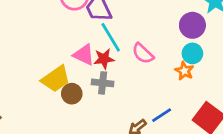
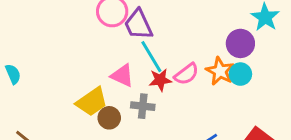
pink semicircle: (143, 53) -> (186, 74), turned -80
red star: (104, 59) -> (160, 80), moved
orange star: (184, 71) -> (220, 71), moved, size x1.4

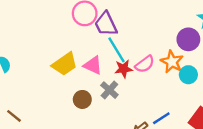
cyan circle: (240, 74) -> (188, 75), moved
yellow trapezoid: (92, 102) -> (65, 64), moved
gray cross: (143, 106) -> (109, 90), turned 36

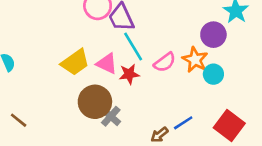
red star: (124, 69) -> (129, 74), moved
gray cross: (109, 90) -> (111, 116), moved
brown circle: (82, 99) -> (95, 102), size x1.6

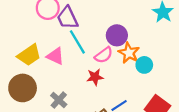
purple circle: (213, 35) -> (117, 35), moved
red star: (129, 74) -> (95, 77), moved
brown circle: (95, 102) -> (23, 88), moved

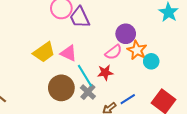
cyan line: (77, 42) -> (85, 76), moved
brown circle: (23, 88) -> (61, 88), moved
gray cross: (59, 100) -> (88, 92), moved

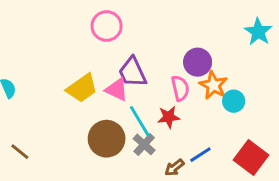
purple trapezoid: (80, 17) -> (133, 72), moved
pink semicircle: (113, 52) -> (180, 88), turned -66

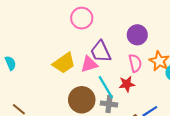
purple circle: (198, 62) -> (137, 35), moved
pink triangle: (117, 90) -> (89, 64), turned -42
gray cross: (144, 144) -> (109, 104), turned -35

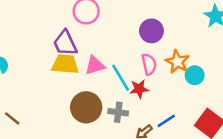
purple trapezoid: (101, 52) -> (65, 43), moved
yellow trapezoid: (64, 63) -> (65, 64), turned -140
cyan line: (106, 87) -> (121, 78), moved

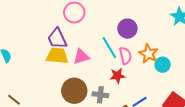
cyan line: (121, 78) -> (109, 48), moved

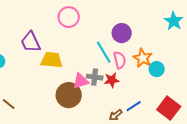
purple trapezoid: (57, 39) -> (31, 42), moved
pink triangle: (81, 57) -> (81, 81), moved
gray cross: (100, 95) -> (95, 77), moved

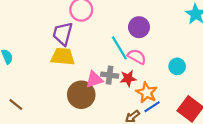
purple trapezoid: (31, 42) -> (63, 34), moved, turned 40
orange star: (143, 58) -> (147, 93), moved
pink semicircle: (120, 60) -> (137, 57), turned -48

